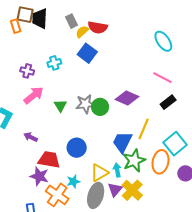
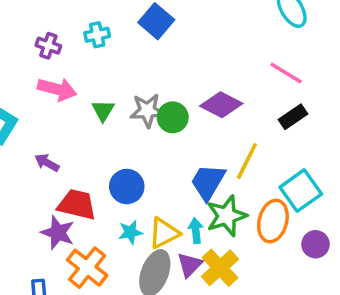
pink arrow: (34, 95) -> (57, 89), turned 50
cyan star: (73, 181) -> (130, 232), moved

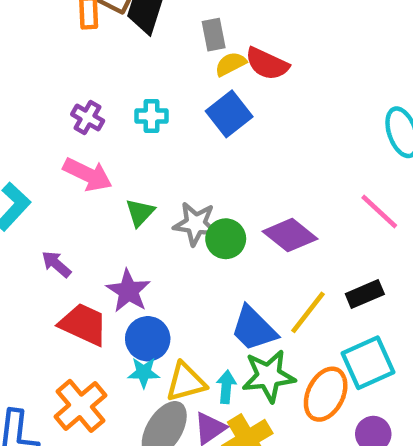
black rectangle: (293, 117) -> (365, 294), moved
blue trapezoid: (208, 182) -> (254, 329), turned -87
blue circle: (127, 186) -> (148, 339), moved
purple star: (58, 233) -> (128, 291), moved

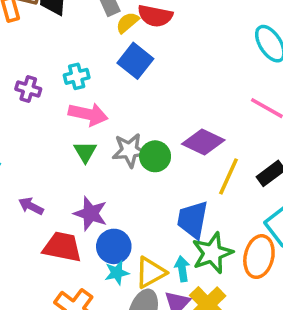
pink arrow: (88, 174) -> (88, 114), moved
yellow line: (308, 312) -> (229, 176), moved
blue trapezoid: (254, 329) -> (193, 220), turned 69

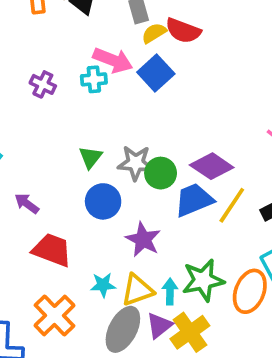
pink arrow: (88, 114) -> (113, 60), moved
purple star: (90, 214) -> (143, 239), moved
blue trapezoid: (193, 220) -> (194, 200), moved, turned 48
blue circle: (114, 246) -> (103, 201), moved

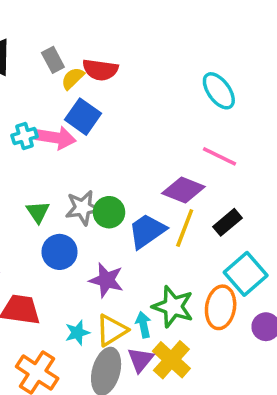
pink arrow: (113, 60) -> (56, 138), moved
purple diamond: (212, 166) -> (183, 190), moved
green star: (203, 280) -> (173, 307), turned -30

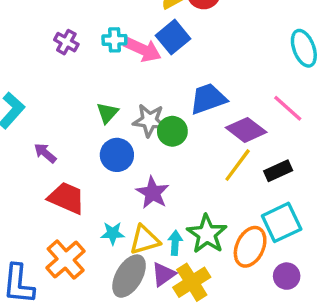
blue trapezoid: (147, 231) -> (208, 99), moved

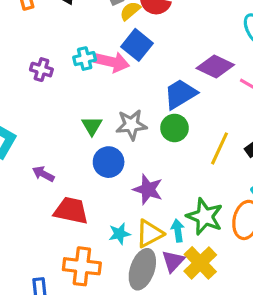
purple diamond: (246, 130) -> (215, 67), moved
green circle: (172, 131) -> (174, 128), moved
orange cross: (66, 260) -> (82, 266), turned -30

